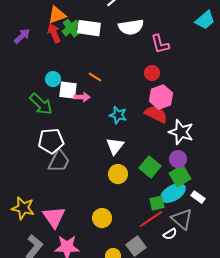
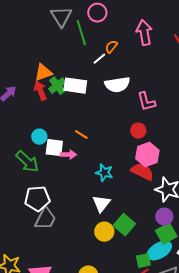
green square: (150, 167) -> (124, 225), moved

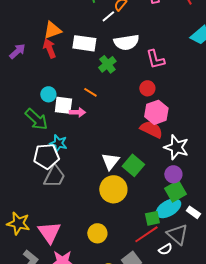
green cross: (57, 86) -> (107, 64), moved
cyan star: (104, 173) -> (58, 143), moved
green square: (124, 225) -> (133, 165), moved
yellow circle: (104, 232) -> (113, 189), size x1.4

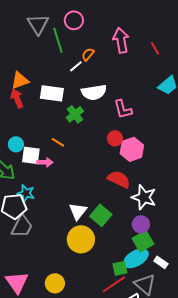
pink hexagon: (156, 112) -> (132, 149), moved
yellow circle: (97, 233) -> (55, 283), moved

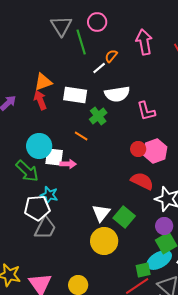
red circle: (115, 138) -> (138, 149), moved
orange line: (58, 142) -> (81, 136), moved
cyan circle: (16, 144) -> (39, 146), size x1.6

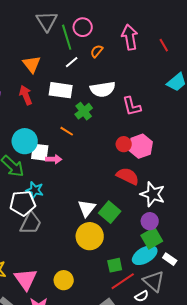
pink circle: (97, 22) -> (83, 27), moved
white line: (99, 68) -> (72, 62), moved
orange triangle: (43, 82) -> (32, 64), moved, turned -48
green square: (143, 270) -> (115, 265), moved

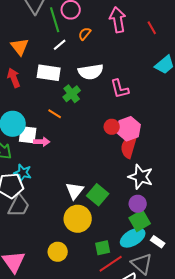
red semicircle: (128, 176) -> (129, 147), moved, turned -100
yellow circle: (64, 280) -> (58, 252), moved

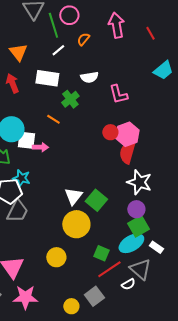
white semicircle: (91, 72) -> (89, 77), size x0.7
green square: (103, 248) -> (101, 253), turned 35

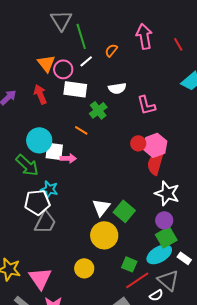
pink circle: (69, 15) -> (63, 69), moved

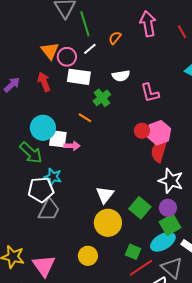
green square: (124, 211) -> (140, 208), moved

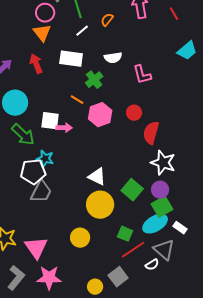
pink circle: (67, 57) -> (45, 13), moved
cyan circle: (43, 128) -> (15, 103), moved
pink hexagon: (159, 133) -> (100, 115), moved
white triangle: (105, 195) -> (97, 177), turned -42

